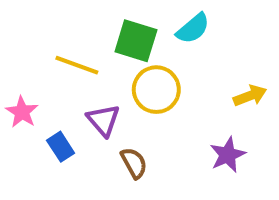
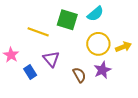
yellow circle: (156, 90) -> (98, 44), moved
purple star: (228, 155) -> (102, 70), moved
brown semicircle: (134, 163) -> (79, 75), moved

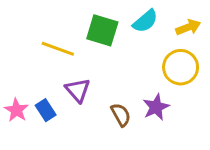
yellow circle: (98, 44) -> (181, 67), moved
yellow arrow: (123, 47) -> (188, 27), moved
pink star: (11, 55) -> (16, 110), moved

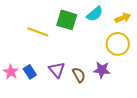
purple triangle: (78, 90) -> (57, 70), moved
purple star: (156, 107) -> (102, 70), turned 30

